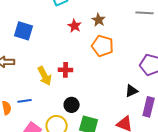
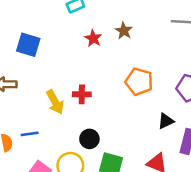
orange pentagon: (103, 46) -> (139, 82), moved

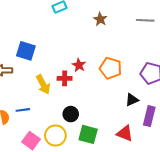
brown star: (124, 31) -> (100, 19), moved
red star: (93, 38) -> (79, 65), moved
blue square: (28, 45) -> (26, 51), moved

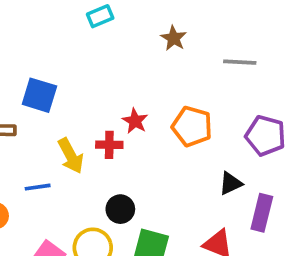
gray line: (145, 20) -> (240, 62), moved
blue line: (23, 110) -> (38, 187), moved

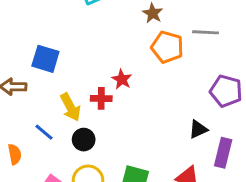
orange pentagon: (192, 126) -> (167, 47), moved
blue line: (38, 187) -> (44, 132), turned 48
black circle: (120, 209) -> (84, 140), moved

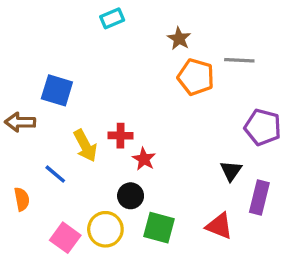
red star: (122, 79) -> (144, 159), moved
black triangle: (198, 129) -> (231, 171), turned -30
black circle: (84, 140) -> (131, 196), moved

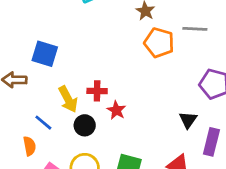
black circle: (131, 196) -> (85, 125), moved
orange semicircle: (22, 199) -> (30, 146), moved

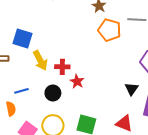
yellow arrow: (68, 99) -> (40, 60), moved
blue line: (43, 123) -> (21, 91), turned -56

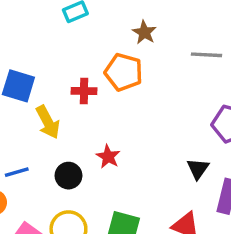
orange pentagon: (110, 30) -> (124, 72), moved
red cross: (62, 67) -> (84, 91), moved

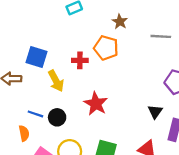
red star: (108, 157) -> (96, 104), size x1.5
blue line: (17, 172) -> (35, 114), turned 35
black circle: (68, 176) -> (57, 117), moved

